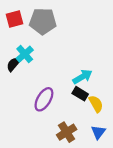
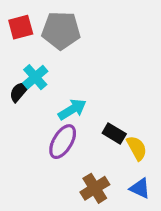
cyan arrow: (82, 77) -> (72, 109), moved
blue triangle: (98, 132) -> (140, 188), turned -42

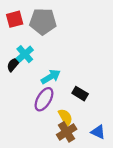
yellow semicircle: (137, 148) -> (65, 117), moved

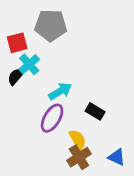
red square: (15, 19) -> (17, 43), moved

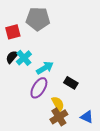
cyan cross: (29, 64) -> (24, 58), moved

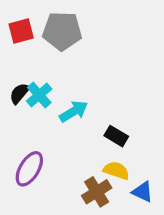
red square: (13, 32) -> (21, 31), moved
purple ellipse: (39, 88) -> (29, 169), moved
yellow semicircle: (58, 104) -> (116, 170), moved, turned -42

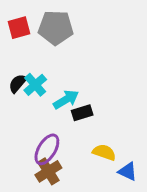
black rectangle: (116, 136) -> (82, 113), moved, turned -48
purple ellipse: (29, 169) -> (47, 149), moved
brown cross: (97, 192) -> (48, 171), moved

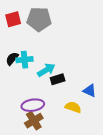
cyan cross: (35, 85) -> (25, 60), turned 35
purple ellipse: (47, 149) -> (33, 105), turned 50
blue triangle: (128, 171) -> (90, 91), moved

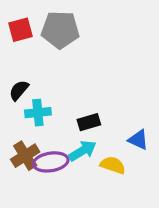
cyan cross: (25, 60) -> (38, 113), moved
cyan arrow: (46, 70) -> (83, 151), moved
brown cross: (34, 121) -> (25, 156), moved

